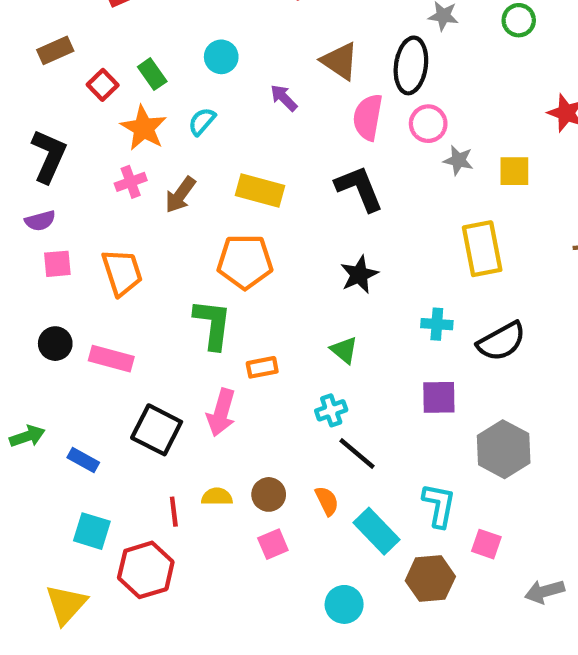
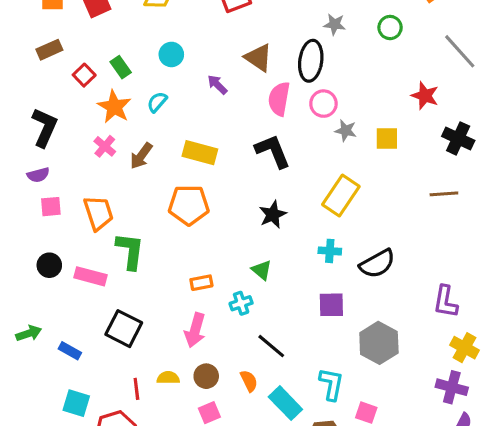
pink cross: (131, 182) -> (105, 146), turned -30
yellow rectangle: (482, 249) -> (341, 195), moved, turned 45
green L-shape: (213, 324) -> (130, 251), moved
cyan cross: (331, 410) -> (241, 303), moved
pink arrow: (221, 413) -> (195, 330), moved

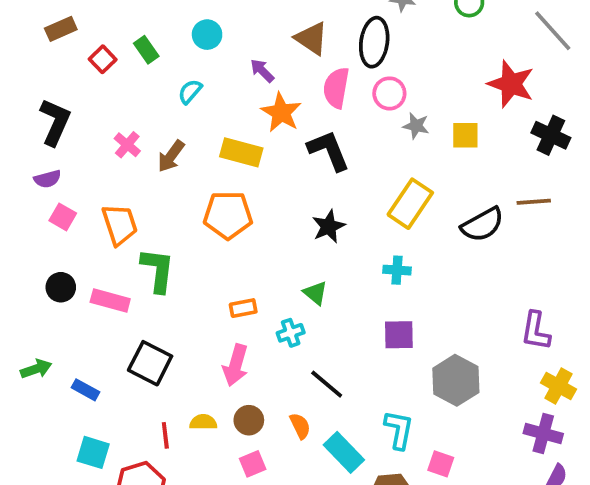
red star: (425, 96) -> (511, 84), size x1.4
orange star: (114, 107) -> (281, 112), moved
pink square: (51, 207) -> (63, 217), turned 35
black semicircle: (377, 264) -> (482, 225), moved

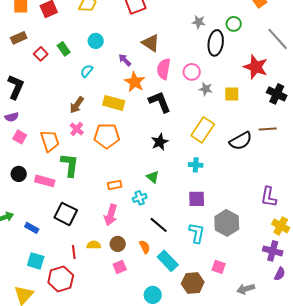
black ellipse: (374, 42) -> (216, 43), moved
pink cross: (127, 145) -> (77, 129), moved
cyan L-shape: (399, 430) -> (197, 233), moved

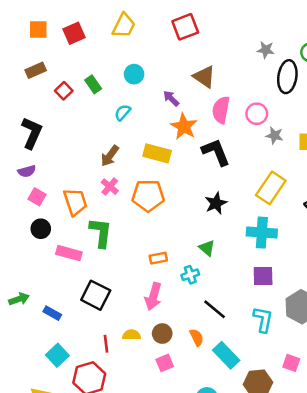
cyan cross: (196, 165) -> (262, 233), size x1.6
black circle: (19, 174) -> (41, 229), moved
cyan square: (36, 261) -> (57, 355), turned 30

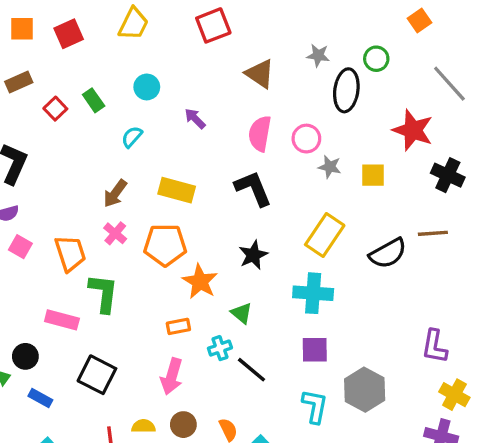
brown triangle: (204, 77) -> (260, 74), moved
orange star: (184, 127) -> (200, 282), moved
black circle: (41, 229) -> (25, 356), moved
black line: (215, 309) -> (252, 370), moved

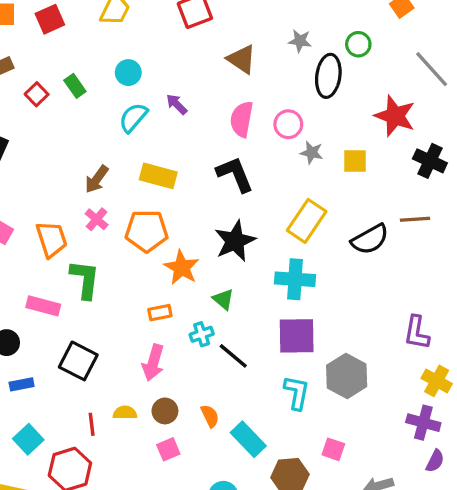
cyan semicircle: (132, 137) -> (133, 118), moved, size x1.4
black star: (253, 255) -> (235, 241), size x1.4
purple square: (315, 350) -> (297, 336), size x1.4
blue rectangle: (40, 398) -> (22, 384), turned -40

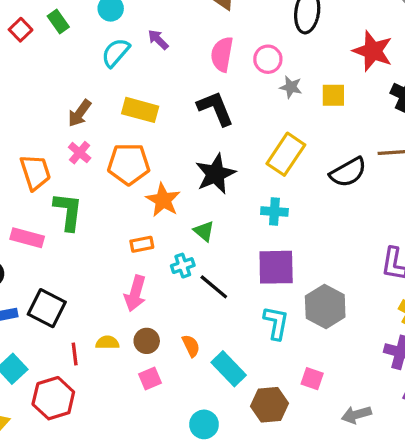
cyan cross: (295, 279) -> (274, 212), size x0.7
black square: (78, 361) -> (47, 308), moved

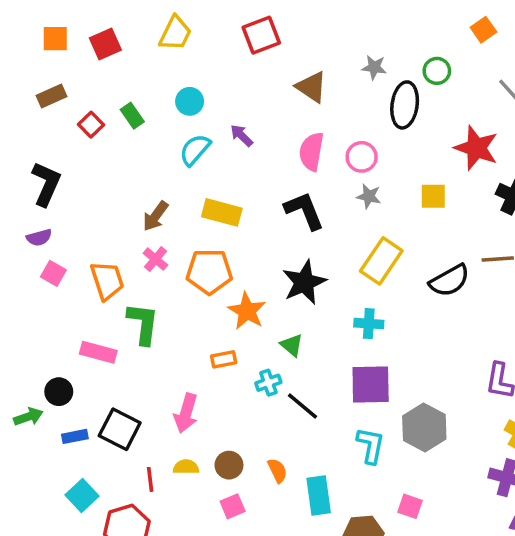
gray star: (291, 87) -> (369, 196), moved
pink arrow: (135, 293) -> (186, 413), moved
cyan rectangle: (229, 369) -> (319, 496), turned 36

